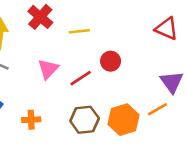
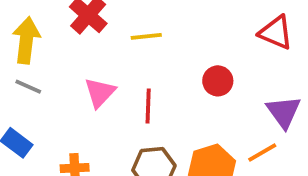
red circle: (111, 61) -> (218, 81), moved
red line: (81, 78) -> (148, 106), turned -55

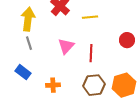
gray line: (28, 87) -> (29, 43), turned 48

